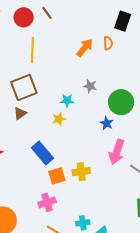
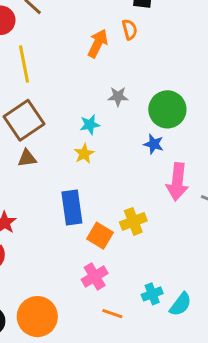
brown triangle: (20, 113) -> (27, 158), turned 40
blue rectangle: (42, 153) -> (72, 207), turned 45
orange square: (57, 176) -> (100, 236), turned -30

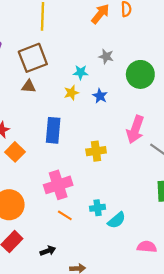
blue star: (154, 144) -> (100, 96), moved
orange square: (100, 236) -> (15, 152), moved
pink cross: (95, 276) -> (58, 185), size x1.4

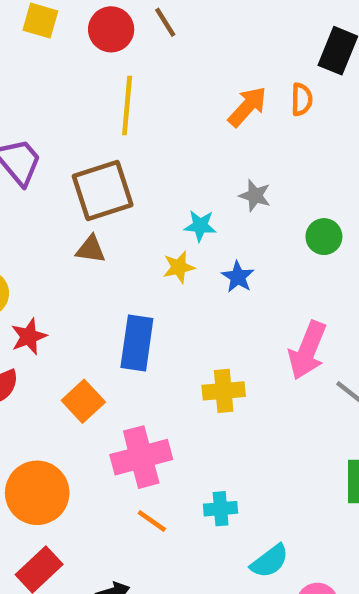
green circle: (140, 74) -> (324, 237), size x0.6
orange square: (15, 152) -> (83, 401), moved
cyan semicircle: (117, 220) -> (270, 561), moved

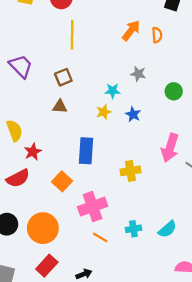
orange semicircle: (302, 99) -> (157, 35), moved
brown square: (103, 190) -> (63, 77), size x0.6
cyan semicircle: (270, 561) -> (167, 229), moved

